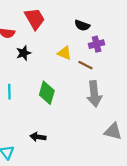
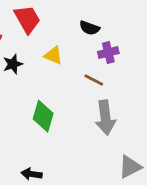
yellow triangle: (64, 53) -> (53, 55), moved
gray triangle: (113, 131) -> (130, 167), turned -42

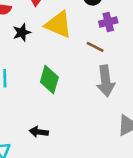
yellow triangle: (53, 55) -> (58, 25), size x1.6

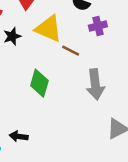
brown line: (95, 47) -> (71, 51), moved
black arrow: (39, 132) -> (19, 136), moved

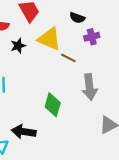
green diamond: (39, 83) -> (53, 105), moved
black arrow: (19, 136) -> (24, 132), size x1.5

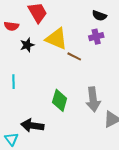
black semicircle: (77, 18) -> (99, 16), moved
gray arrow: (90, 87) -> (93, 99), moved

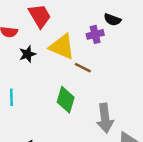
purple cross: (96, 37) -> (95, 34), moved
green diamond: (60, 100) -> (66, 100), moved

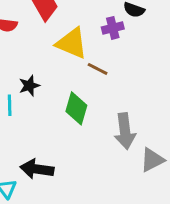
black star: (27, 54) -> (29, 86), moved

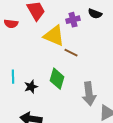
purple cross: (113, 28) -> (73, 20), moved
black star: (29, 86) -> (31, 87), moved

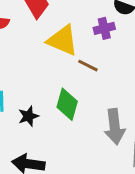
purple cross: (73, 20) -> (104, 28), moved

